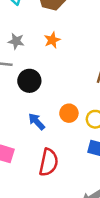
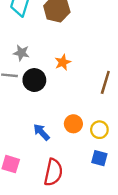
orange star: (52, 40) -> (63, 62), moved
black circle: (29, 81) -> (34, 80), moved

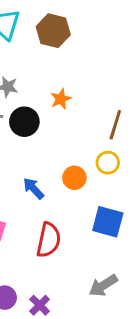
yellow circle: (99, 130) -> (108, 163), moved
blue square: (99, 158) -> (108, 222), size x1.5

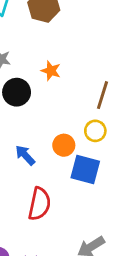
orange star: (61, 99) -> (51, 71), turned -30
blue square: (108, 222) -> (85, 170), moved

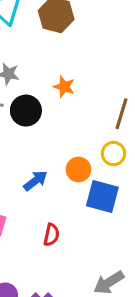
blue arrow: (25, 155) -> (35, 181), turned 95
red semicircle: (39, 204) -> (51, 235), size x0.6

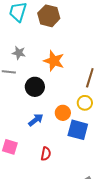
orange star: (64, 87) -> (54, 61), size x1.5
black circle: (26, 111) -> (35, 87), moved

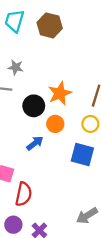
orange star: (54, 61) -> (60, 93), moved, turned 30
orange circle: (63, 113) -> (55, 124), moved
red semicircle: (46, 154) -> (24, 194), moved, size x1.5

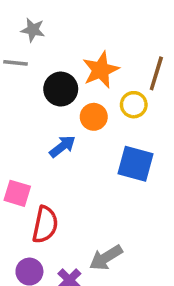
yellow circle: (90, 124) -> (134, 105), moved
gray arrow: (87, 216) -> (106, 258), moved

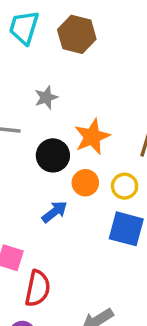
gray star: (33, 30) -> (46, 97), moved, turned -30
yellow circle: (134, 105) -> (125, 186), moved

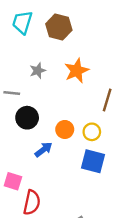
orange star: (92, 137) -> (77, 71), moved
black circle: (53, 155) -> (27, 118), moved

